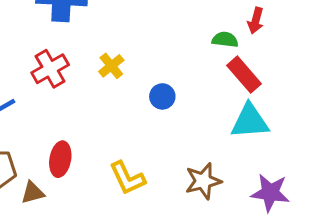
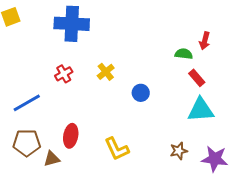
red cross: (50, 69) -> (64, 74), size x0.7
red rectangle: (244, 75) -> (197, 78), size x0.7
brown star: (203, 181) -> (179, 151), moved, size x0.7

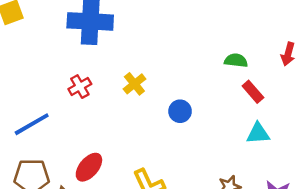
red arrow: (205, 41) -> (288, 54), moved
cyan triangle: (201, 110) -> (258, 133), size x0.7
red ellipse: (71, 136) -> (89, 167), turned 30

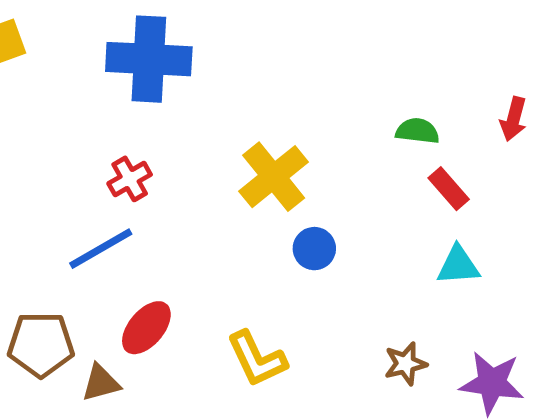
yellow cross: (134, 84) -> (274, 177), moved, size x1.6
blue circle: (180, 111) -> (314, 249), moved
blue line: (32, 124) -> (101, 249), moved

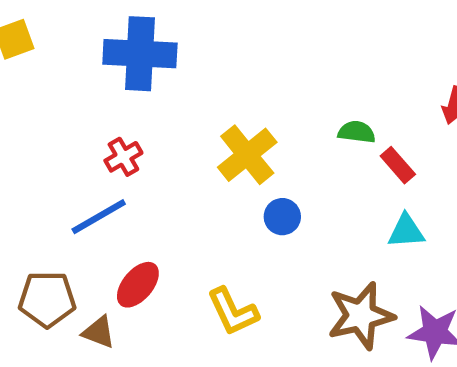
green semicircle: (417, 131) -> (357, 132), moved
brown star: (405, 364) -> (361, 316), size x1.8
brown triangle: (101, 383) -> (99, 332), turned 36

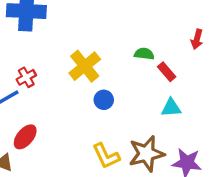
red cross: (123, 157) -> (26, 77), moved
yellow L-shape: (233, 312) -> (106, 156), moved

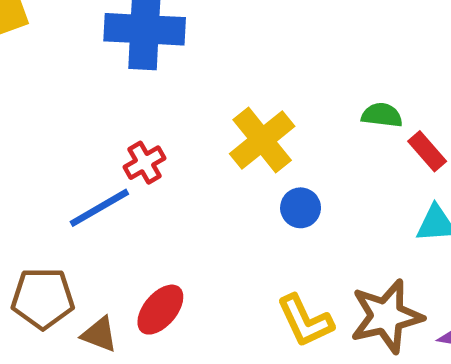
red ellipse: (25, 137) -> (160, 310), moved

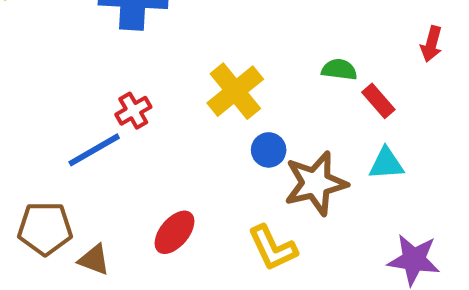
red ellipse: (160, 310) -> (174, 232), moved
brown star: (386, 316) -> (316, 183), moved

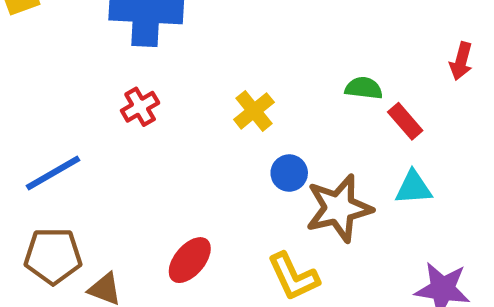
yellow cross: (235, 91) -> (254, 111), size x0.7
red cross: (133, 111) -> (140, 107), moved
blue line: (94, 150) -> (53, 173), moved

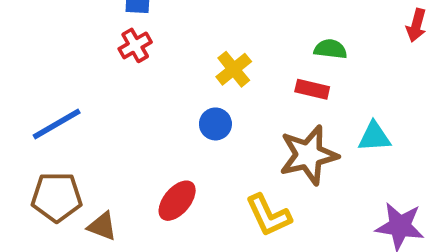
red cross: (140, 107) -> (135, 45), moved
red rectangle: (405, 121) -> (312, 89), moved, turned -36
blue circle: (289, 173) -> (215, 124), moved

